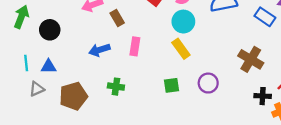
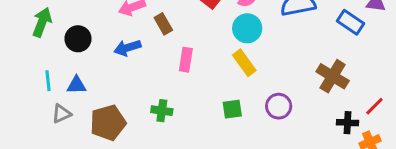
blue arrow: (99, 50) -> (127, 48), moved

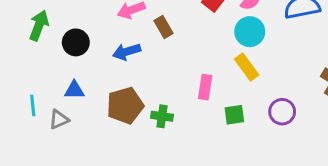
pink rectangle: (186, 60) -> (205, 87), moved
cyan line: (48, 81) -> (33, 106), moved
brown pentagon: (108, 123) -> (125, 106), moved

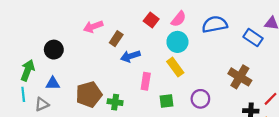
green arrow: (39, 25) -> (28, 70), moved
brown rectangle: (164, 27) -> (116, 39), turned 64
blue arrow: (127, 52) -> (130, 56), moved

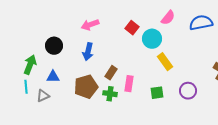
red square: (151, 20) -> (132, 28), moved
brown rectangle: (116, 39) -> (111, 73), moved
cyan circle: (177, 42) -> (152, 39), moved
blue arrow: (130, 56) -> (88, 52), moved, turned -60
pink rectangle: (146, 81) -> (129, 84), moved

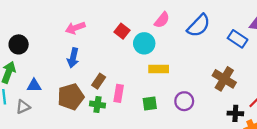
blue semicircle: (201, 23) -> (199, 26), turned 145
black circle: (54, 46) -> (19, 44), moved
yellow rectangle: (165, 62) -> (159, 69), turned -54

